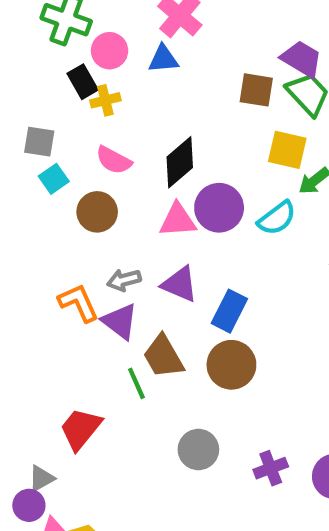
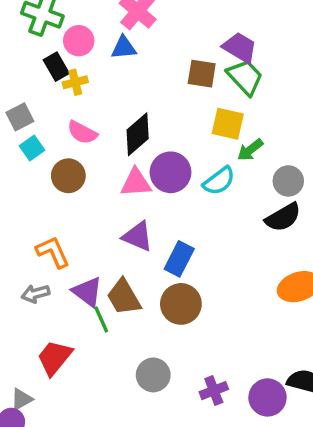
gray square: (39, 142) -> (20, 117), turned -36
gray arrow: (124, 280) -> (35, 294), moved
purple triangle: (120, 321) -> (87, 292), moved

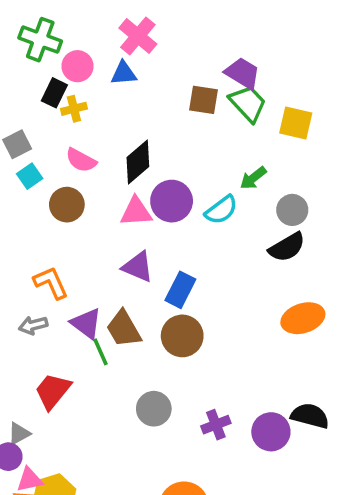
black rectangle: (56, 67) -> (54, 93), turned 56
yellow square: (228, 124) -> (296, 123), moved

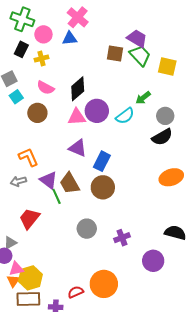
black rectangle: (54, 93) -> (21, 49), moved
purple circle: (271, 432) -> (153, 261), moved

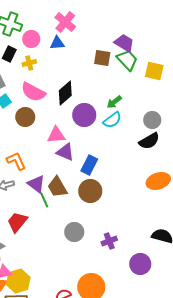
pink semicircle: (45, 88) -> (33, 92), size x1.4
green arrow: (143, 98) -> (114, 102), moved
pink triangle: (77, 117) -> (56, 135), moved

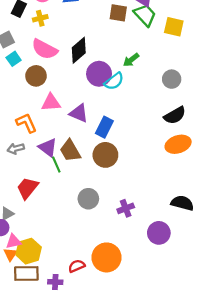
cyan semicircle: (112, 120) -> (114, 81), moved
pink triangle: (56, 135) -> (51, 103), moved
black semicircle: (149, 141) -> (175, 115), moved

